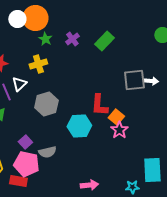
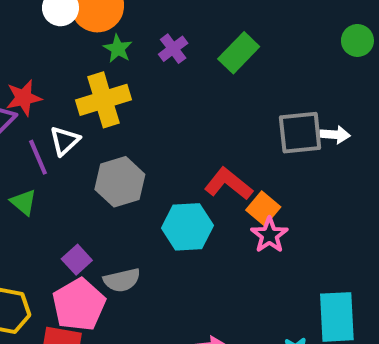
yellow cross: (38, 64) -> (103, 100), size x1.4
red L-shape: (99, 105) -> (228, 184), turned 125
pink pentagon: (26, 164) -> (79, 305), turned 30

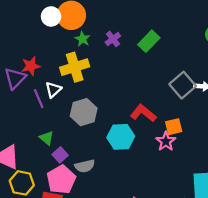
gray square: (300, 133) -> (183, 85), turned -35
green triangle: (24, 202) -> (47, 138), moved
orange square: (263, 208) -> (174, 127), moved, turned 36

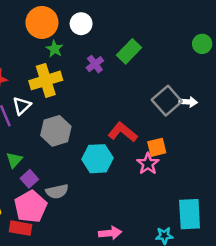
white circle: (51, 16) -> (81, 24), moved
purple cross: (113, 39) -> (95, 64), moved
green triangle: (47, 138) -> (14, 160), turned 32

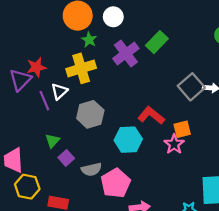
purple cross: (95, 64) -> (126, 53), size x1.6
pink pentagon: (31, 207) -> (116, 183), moved

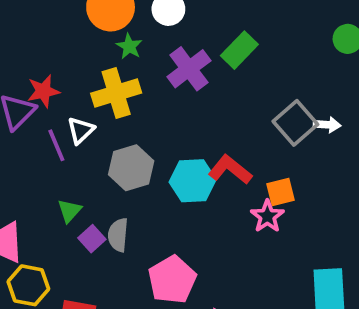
cyan hexagon: (128, 140) -> (193, 181), moved
gray semicircle: (91, 169) -> (118, 235), moved, turned 108

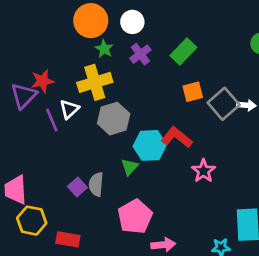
purple cross: (189, 69) -> (140, 54), moved, size x0.7
gray hexagon: (131, 168) -> (114, 119), moved
orange square: (280, 192) -> (193, 92), moved
green triangle: (69, 211) -> (130, 167), moved

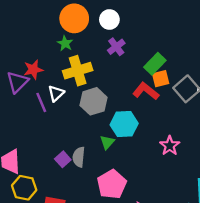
green star: (104, 49) -> (65, 43), moved
green rectangle: (183, 51) -> (155, 64), moved
red L-shape: (177, 137) -> (146, 91), moved

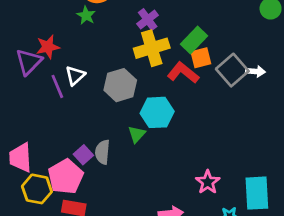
yellow cross: (78, 71) -> (152, 48), moved
pink star: (170, 146) -> (208, 182), moved
pink pentagon: (112, 184) -> (66, 177), moved

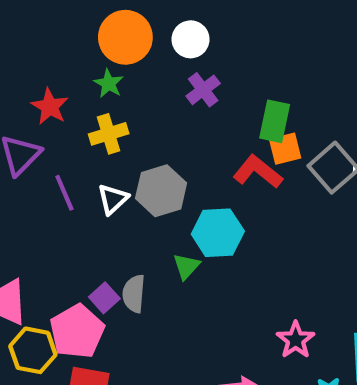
green rectangle: (194, 40) -> (275, 121), turned -32
red star: (48, 47) -> (50, 107), moved, turned -30
yellow cross: (152, 48) -> (109, 134), moved, size x0.7
white triangle: (75, 76) -> (113, 199), moved

